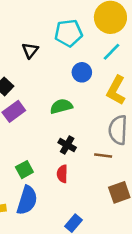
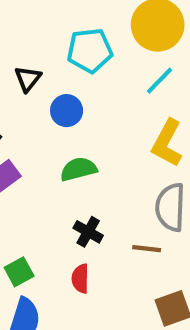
blue circle: (82, 72) -> (67, 111), moved

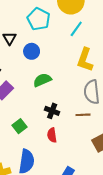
cyan pentagon: (90, 51) -> (39, 19), turned -30
green square: (19, 272) -> (20, 126), moved

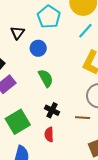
green semicircle: (42, 80) -> (46, 78), turned 78
green square: (20, 126) -> (18, 122), size x1.6

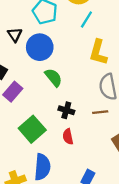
blue circle: (38, 48) -> (40, 47), size x1.5

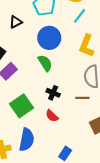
black triangle: (15, 35) -> (16, 22), turned 32
blue circle: (40, 47) -> (49, 38), moved
red semicircle: (68, 137) -> (52, 116), turned -40

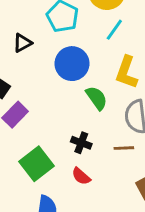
green semicircle: (45, 63) -> (97, 98), moved

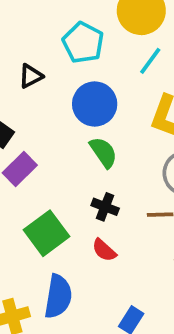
green semicircle: (97, 98) -> (103, 152), moved

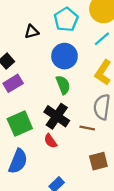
black cross: (105, 207) -> (57, 116), size x1.6

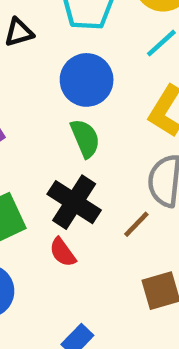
brown line: (87, 128) -> (136, 224), turned -56

